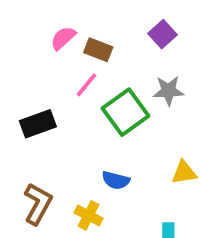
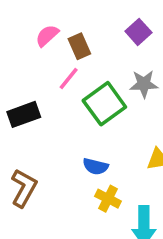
brown rectangle: (98, 50) -> (79, 46), turned 45
yellow cross: (89, 215) -> (108, 199), moved

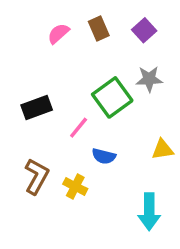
brown rectangle: (79, 46) -> (99, 29), moved
pink line: (69, 79) -> (79, 128), moved
yellow cross: (108, 199) -> (75, 186), moved

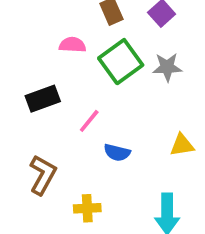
pink semicircle: (58, 34) -> (72, 45), moved, turned 45
green square: (112, 97) -> (121, 62), moved
yellow cross: (75, 186) -> (87, 208), moved, turned -30

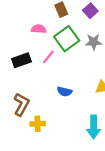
pink line: (89, 121) -> (48, 57), moved
yellow cross: (87, 208) -> (38, 124), moved

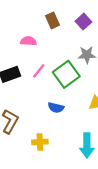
green square: (67, 39) -> (66, 74), moved
yellow cross: (38, 124) -> (40, 142), moved

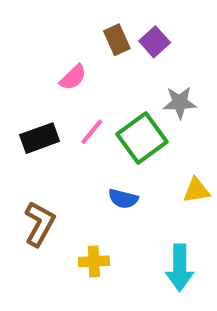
purple square: (83, 22) -> (155, 42), moved
pink semicircle: (28, 41) -> (73, 77), turned 133

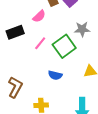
pink semicircle: (73, 77) -> (39, 16), moved
black rectangle: (40, 138) -> (15, 32), moved

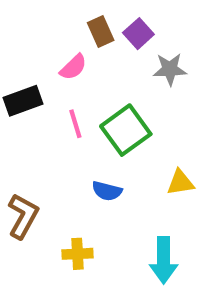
gray star: (82, 29) -> (170, 69), moved
pink line: (40, 43) -> (75, 124), turned -56

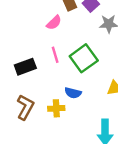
black rectangle: (23, 101) -> (25, 67), moved
yellow cross: (78, 254) -> (56, 108), moved

